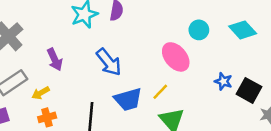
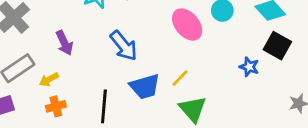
pink ellipse: (176, 57) -> (187, 25), moved
black square: (249, 90) -> (277, 46), moved

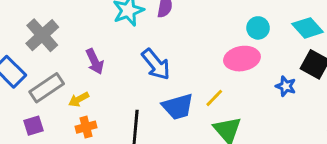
pink ellipse: (187, 25) -> (242, 59), moved, turned -60

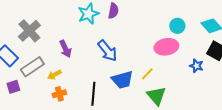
purple square: (33, 126) -> (13, 87), moved

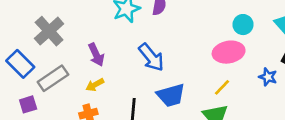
yellow line: (147, 74) -> (222, 87), moved
yellow arrow: (54, 75) -> (95, 85), moved

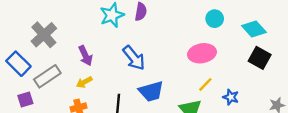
cyan circle: (243, 25) -> (215, 19), moved
blue star: (268, 77) -> (231, 97), moved
yellow line: (222, 87) -> (205, 84), moved

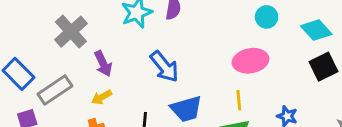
gray cross: (44, 35) -> (71, 32), moved
black square: (260, 58) -> (323, 67), turned 35
yellow line: (205, 84) -> (239, 100), moved, turned -49

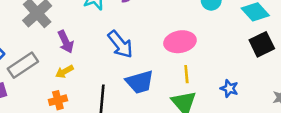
pink ellipse: (251, 61) -> (180, 42), moved

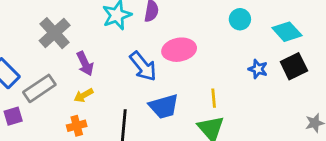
pink ellipse: (180, 42) -> (179, 50), moved
blue star: (229, 88) -> (258, 69), moved

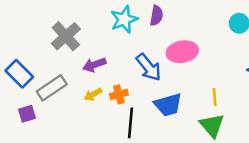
purple arrow: (85, 63) -> (94, 65), turned 95
orange cross: (77, 126) -> (119, 94), moved

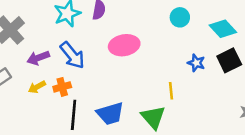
blue arrow: (149, 67) -> (72, 55), moved
yellow line: (215, 97) -> (171, 91), moved
blue trapezoid: (168, 105) -> (110, 114), moved

